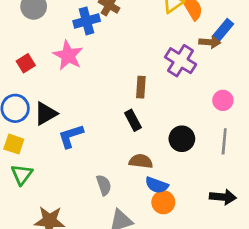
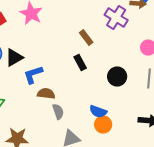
brown rectangle: (141, 87) -> (86, 38), turned -42
brown semicircle: (141, 161) -> (46, 94), moved

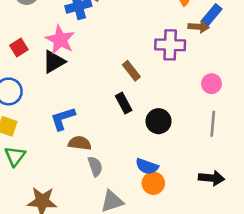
purple cross: (116, 18) -> (170, 45), turned -30
black triangle: (14, 58) -> (54, 62), moved
black circle: (117, 77) -> (159, 121), moved

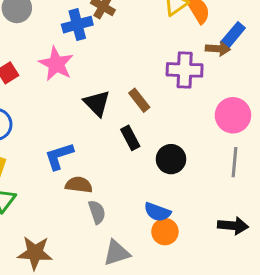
black triangle: (54, 62) -> (97, 103), moved, turned -45
pink circle: (211, 84) -> (233, 115), size x1.5

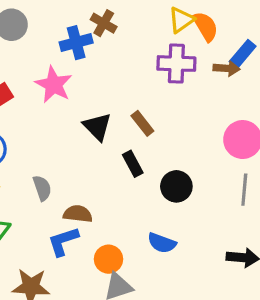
purple cross: (185, 70) -> (176, 64), moved
blue L-shape: (59, 156) -> (63, 241), moved
gray semicircle: (97, 212) -> (42, 188), moved
orange circle: (165, 232) -> (109, 259), moved

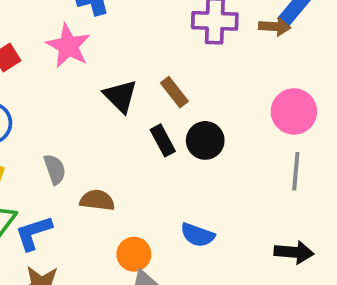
black circle: (176, 186) -> (205, 140), moved
blue L-shape: (63, 241) -> (34, 233), moved

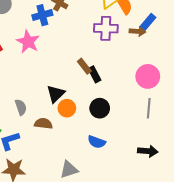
black triangle: (120, 96) -> (56, 94), moved, turned 30
black rectangle: (163, 140) -> (95, 74), moved
black circle: (205, 140) -> (100, 108), moved
orange circle: (134, 254) -> (67, 108), moved

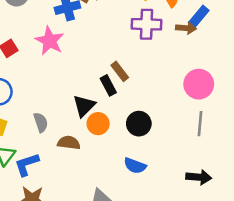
black rectangle: (95, 74) -> (108, 85), moved

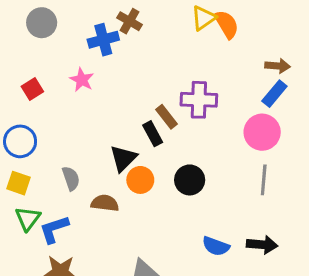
blue rectangle: (199, 17) -> (274, 94), moved
purple cross: (146, 24) -> (199, 100), moved
brown arrow: (186, 28) -> (278, 66), moved
pink star: (50, 41) -> (82, 80), size x0.7
blue semicircle: (135, 166) -> (216, 246), moved

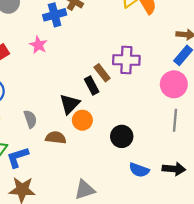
black circle: (190, 180) -> (122, 136), moved

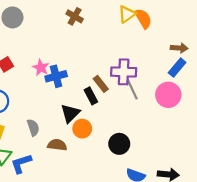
blue cross: (55, 15) -> (56, 76), moved
pink star: (38, 45) -> (41, 68), moved
gray line: (175, 120) -> (132, 89), moved, turned -30

